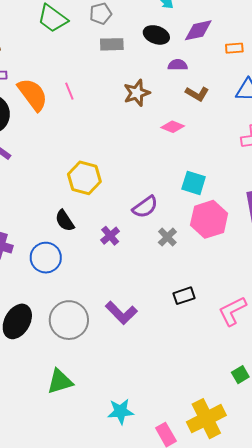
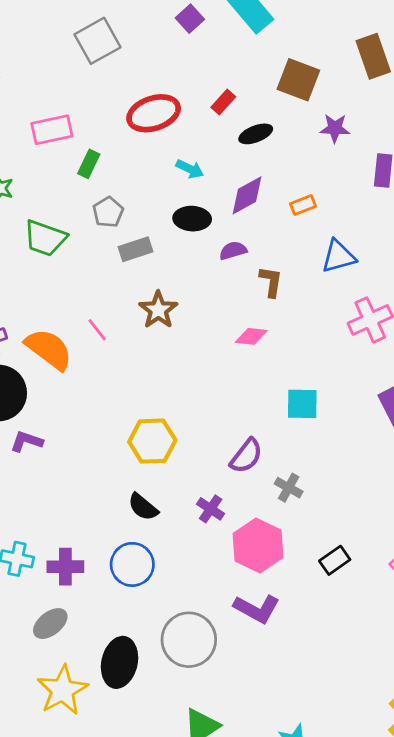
brown star: (137, 93) -> (158, 310), moved
brown L-shape: (197, 94) -> (271, 282), turned -95
pink hexagon: (209, 219) -> (258, 546), moved

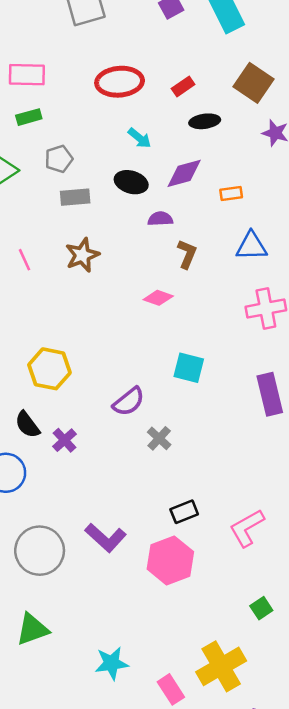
green rectangle: (89, 164) -> (29, 117), moved, turned 35
purple cross: (211, 509) -> (65, 440), moved
pink hexagon: (258, 546) -> (170, 560), moved

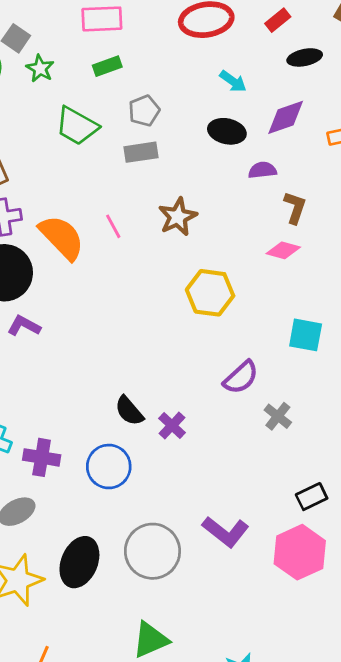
gray rectangle: (75, 197) -> (141, 152), moved
pink diamond: (158, 298) -> (283, 250), moved
yellow hexagon: (49, 369) -> (210, 293), moved

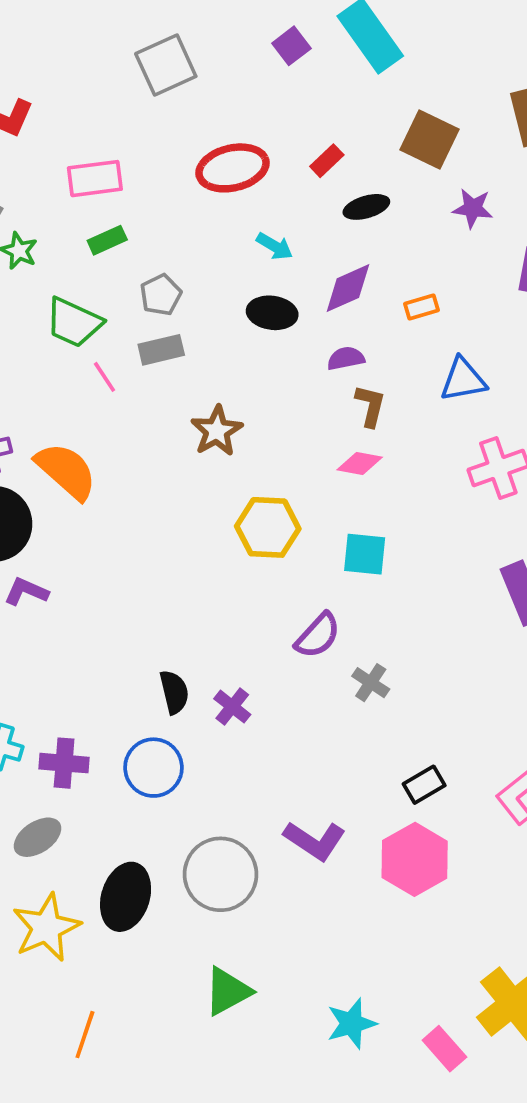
purple semicircle: (262, 170) -> (346, 358), moved
pink line: (113, 226) -> (104, 377), moved
cyan square: (306, 335) -> (365, 554), moved
black semicircle: (129, 411) -> (174, 692), turned -148

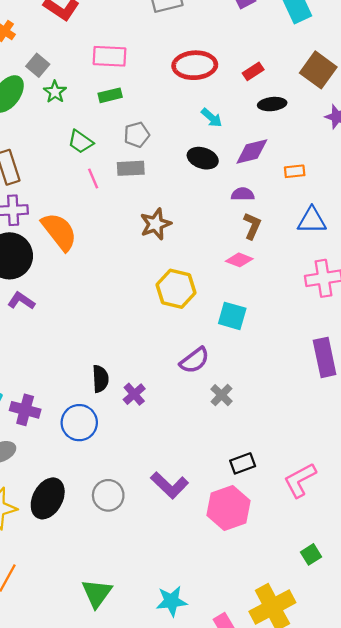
green trapezoid: (74, 322) -> (80, 142), size x0.7
gray circle: (221, 874) -> (108, 495), size x0.7
green triangle: (228, 991) -> (97, 593), moved, turned -36

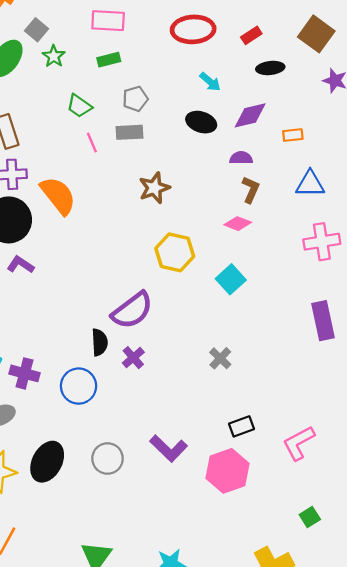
cyan square: (232, 316) -> (231, 279), turned 32
purple semicircle: (194, 360) -> (132, 310), moved, size x1.4

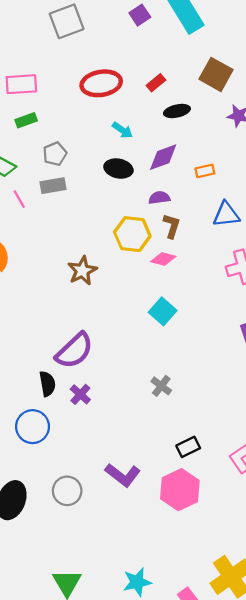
brown star: (154, 188) -> (82, 271), moved
yellow hexagon: (175, 252) -> (132, 234), moved

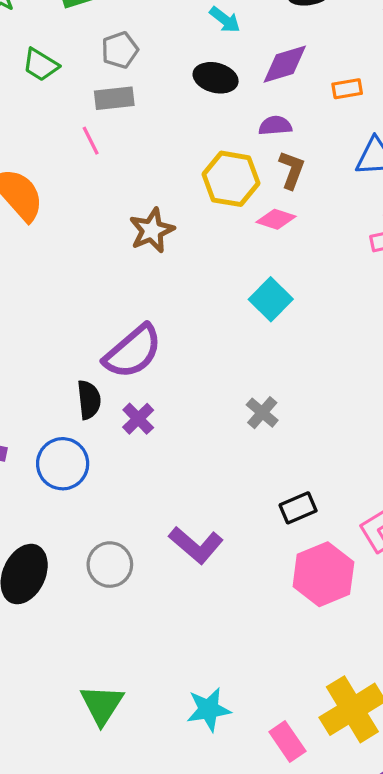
pink line: (19, 199) -> (91, 141), moved
pink hexagon: (180, 490) -> (323, 574), moved

